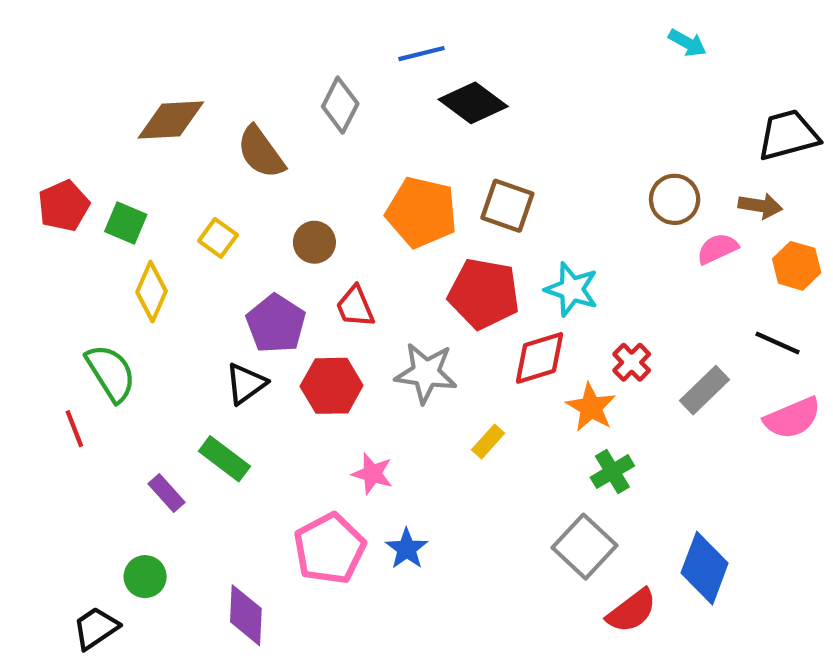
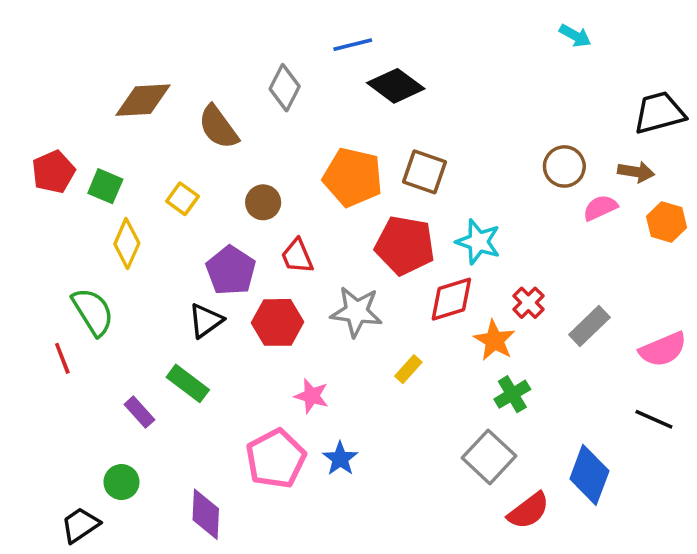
black line: (777, 343) -> (654, 419), moved

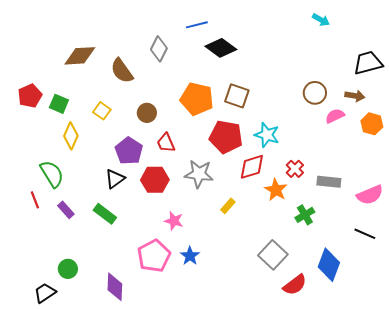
gray rectangle: (589, 326) -> (329, 182), turned 50
green cross: (512, 394) -> (305, 215), moved
purple rectangle: (139, 412) -> (66, 210), moved

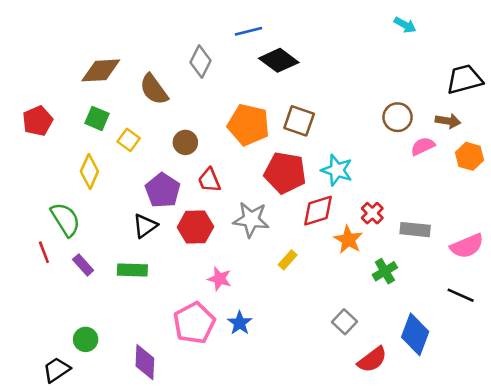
green square: (59, 104) -> (97, 118), moved
green rectangle: (105, 214) -> (132, 270), turned -35
gray square: (273, 255) -> (344, 322), size x0.7

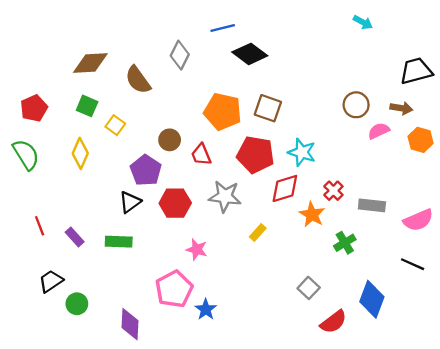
brown circle: (185, 142) -> (170, 140), moved
red trapezoid: (209, 180) -> (201, 155), moved
green semicircle: (65, 219) -> (26, 155), moved
blue star: (240, 323) -> (206, 309), moved
black trapezoid: (57, 370) -> (51, 281), moved

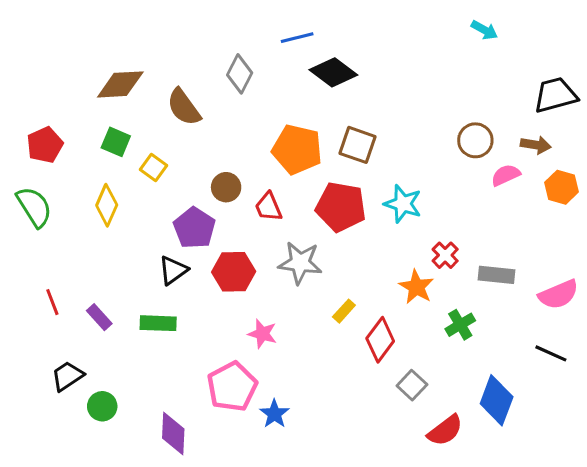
red diamond: (285, 188) -> (380, 340), moved, turned -36

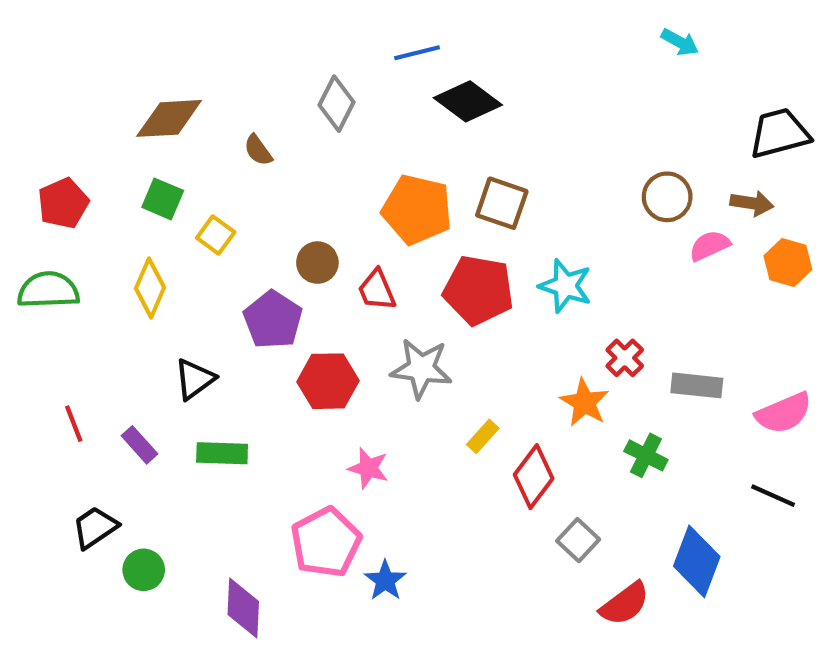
brown semicircle: (184, 107) -> (258, 150), size x0.6
green semicircle: (34, 207) -> (48, 290), turned -60
black triangle: (173, 270) -> (195, 379), moved
green cross: (460, 325) -> (646, 455), turned -32

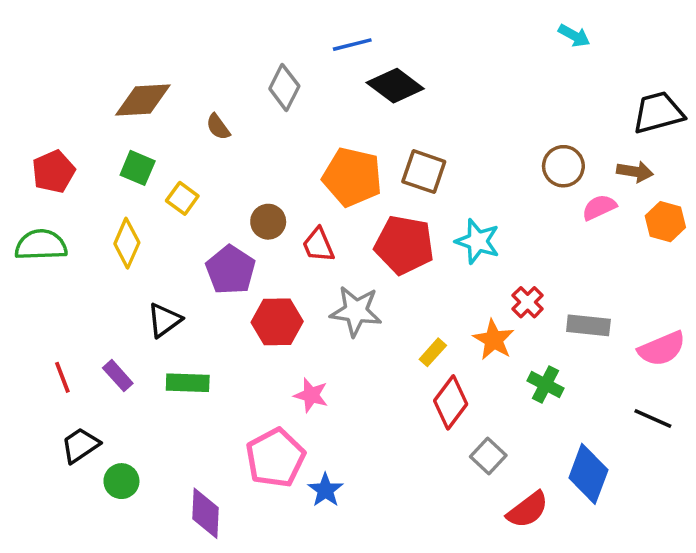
red line: (74, 424) -> (62, 377), moved
yellow rectangle: (483, 436) -> (433, 352), moved

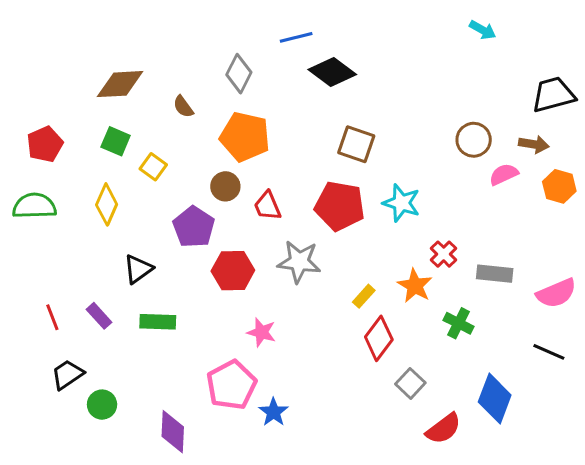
orange pentagon: (352, 177) -> (245, 137), moved

